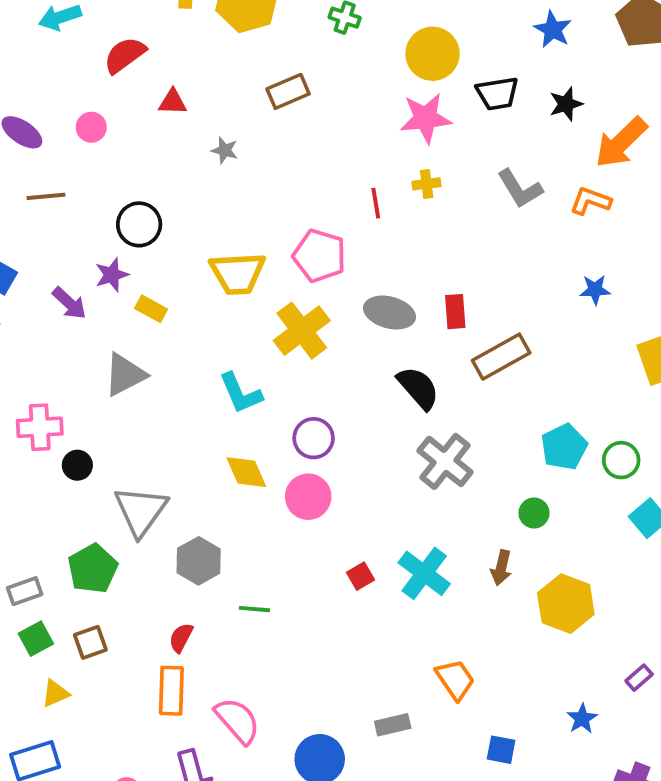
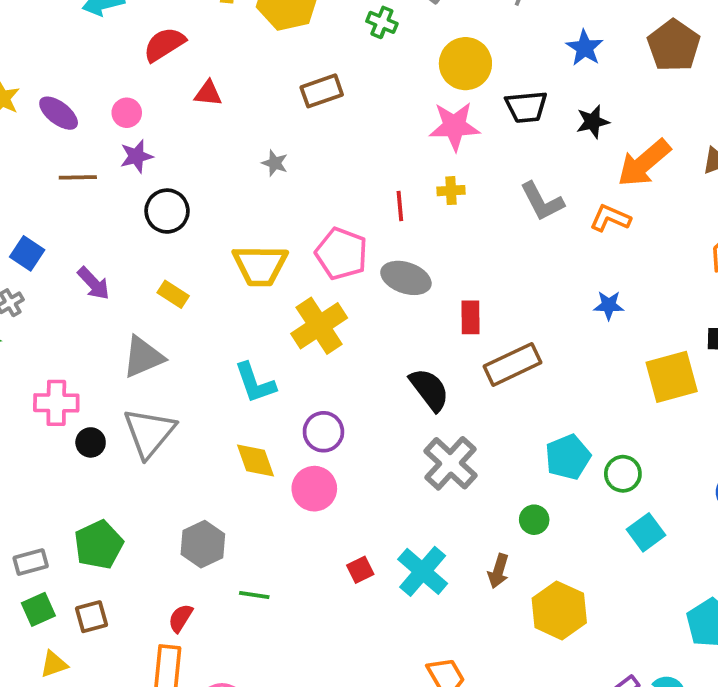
gray star: (225, 150) -> (275, 163), moved
purple star: (112, 275) -> (136, 156), moved
gray ellipse: (390, 313) -> (406, 278), moved
gray triangle: (141, 511) -> (149, 433), moved

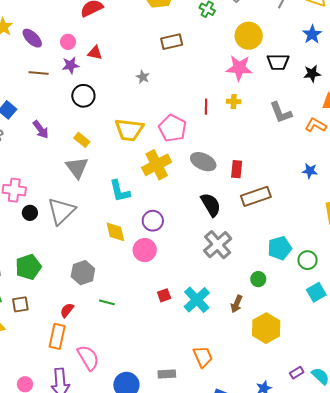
red triangle: (208, 93) -> (95, 53), moved
gray ellipse: (406, 278) -> (203, 162), moved
gray triangle: (143, 357) -> (77, 167), moved, turned -50

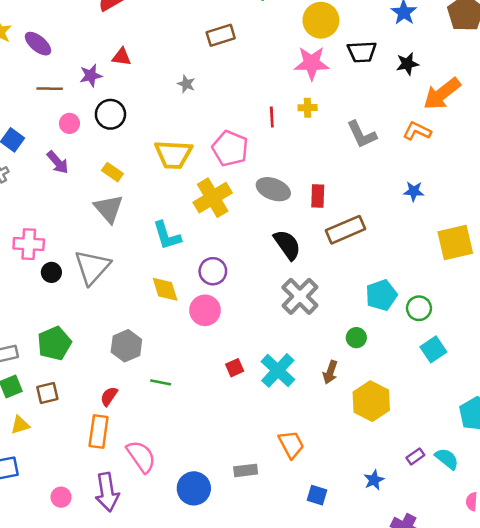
pink circle: (68, 42) -> (69, 123), moved
gray L-shape: (281, 113) -> (362, 134), moved

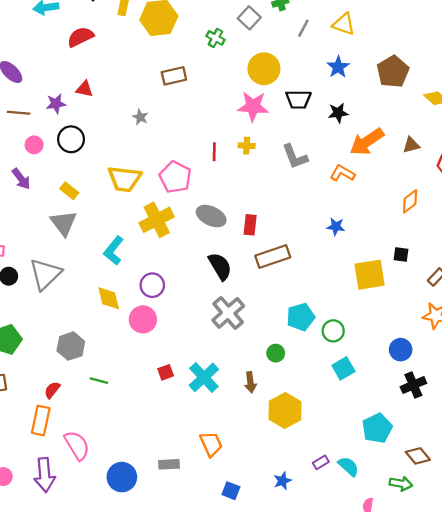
gray L-shape: (362, 134) -> (295, 157), moved
cyan L-shape: (167, 236) -> (114, 251), turned 52
brown arrow: (330, 372) -> (250, 382), turned -30

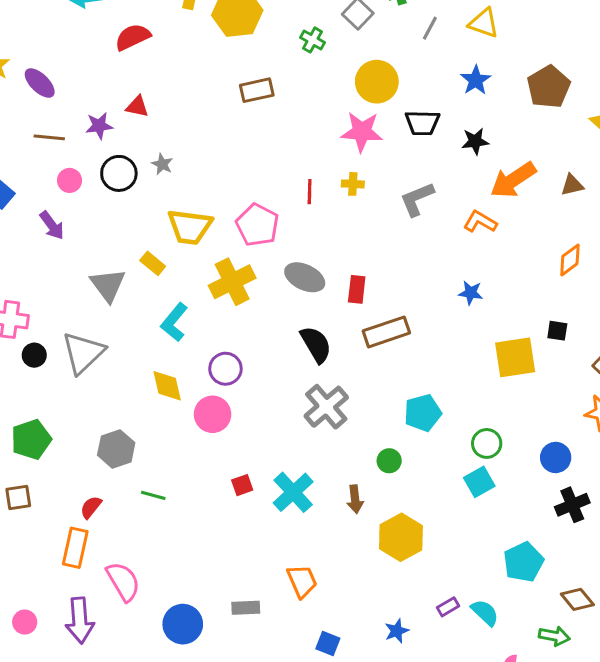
gray star: (140, 117) -> (162, 164), moved
gray L-shape: (295, 157) -> (417, 199), turned 88
yellow rectangle: (69, 191) -> (153, 263), moved
green circle: (333, 331) -> (487, 443), moved

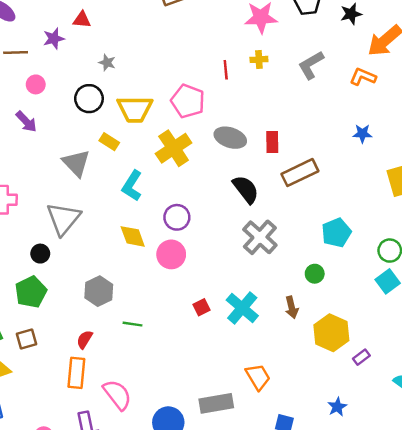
black circle: (119, 173) -> (89, 99), moved
black circle: (34, 355) -> (40, 254), moved
purple rectangle: (448, 607) -> (361, 357), moved
gray rectangle: (246, 608) -> (216, 403), size x1.5

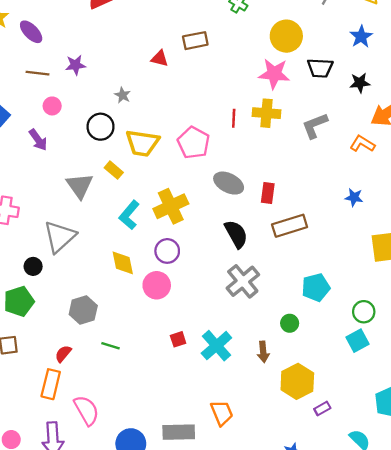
red triangle: (82, 20) -> (160, 58), moved
yellow cross: (259, 59) -> (266, 113), size x1.6
yellow cross: (174, 148) -> (171, 206), moved

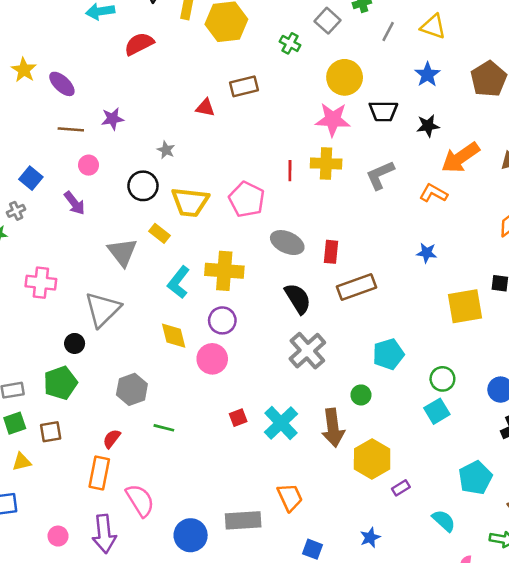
yellow cross: (171, 206) -> (224, 271), turned 32
brown arrow: (263, 352) -> (333, 428), size x1.6

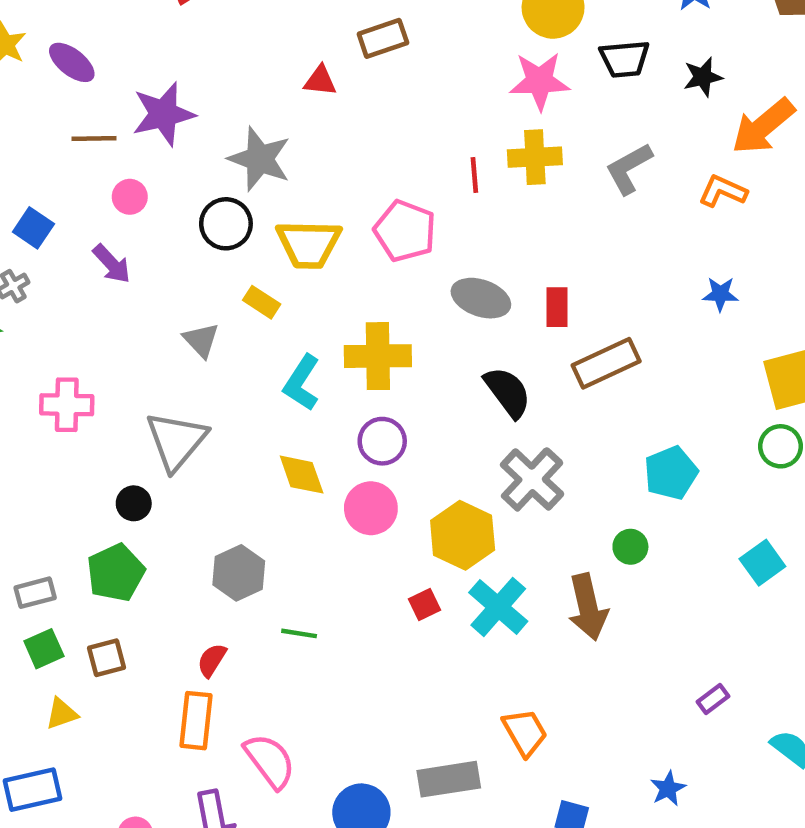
purple star: (112, 119) -> (163, 114), size x1.6
gray star: (166, 150) -> (260, 159), size x2.0
gray triangle: (122, 252) -> (201, 340), size x0.7
green circle: (442, 379) -> (781, 446), moved
yellow hexagon: (372, 459) -> (463, 535), moved

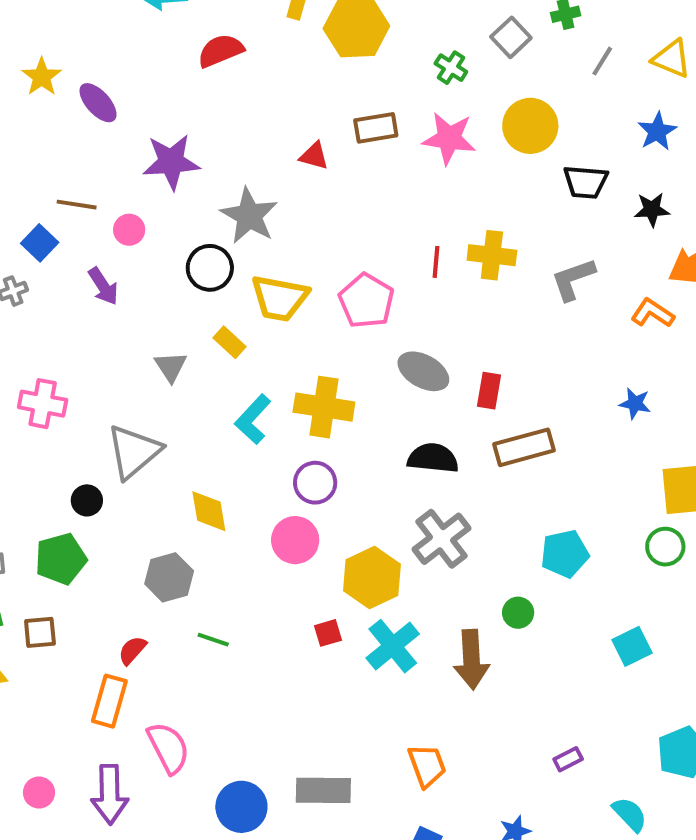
pink star: (539, 81) -> (449, 138), moved
brown line: (94, 139) -> (77, 205), moved
black semicircle: (508, 392) -> (433, 458), turned -57
yellow diamond: (302, 475) -> (209, 511), moved
orange trapezoid: (525, 732) -> (427, 766), moved

